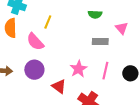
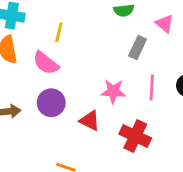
gray rectangle: (100, 41) -> (138, 48), turned -56
pink star: (78, 69) -> (113, 91), turned -30

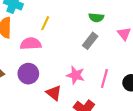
gray rectangle: (138, 48) -> (90, 41), moved
pink semicircle: (46, 63) -> (31, 44), turned 126

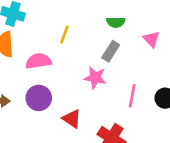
yellow line: (45, 23) -> (64, 35), moved
pink star: (76, 75) -> (95, 78), moved

